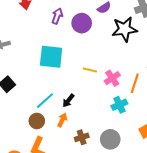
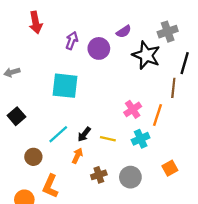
black star: (124, 29) -> (146, 55), turned 30
yellow line: (90, 70) -> (108, 139), moved
brown circle: (37, 121) -> (33, 157), moved

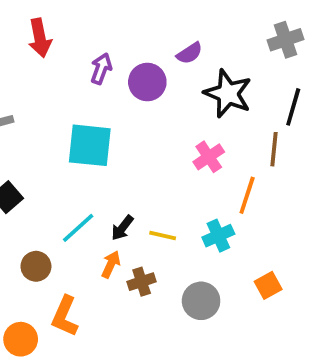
gray cross: (168, 32) -> (285, 40), moved
pink cross: (133, 109) -> (209, 157), moved
brown cross: (99, 175) -> (142, 282), moved

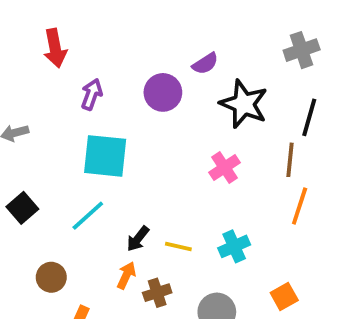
purple arrow: (101, 69) -> (92, 94), moved
orange line: (247, 195) -> (300, 206), moved
cyan line: (78, 228) -> (88, 216), moved

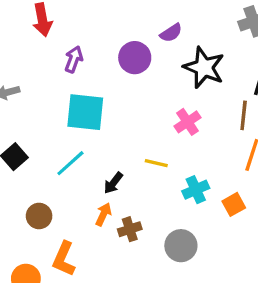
yellow line: (178, 246) -> (156, 163), moved
orange square: (284, 297) -> (234, 204), moved

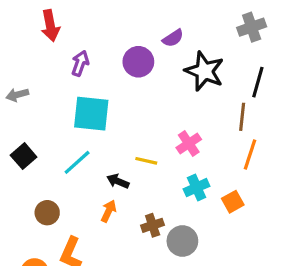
pink cross: (188, 122) -> (189, 144), moved
yellow line: (156, 163) -> (146, 161), moved
black arrow: (113, 183) -> (118, 181), turned 75
brown cross: (130, 229) -> (153, 225), moved

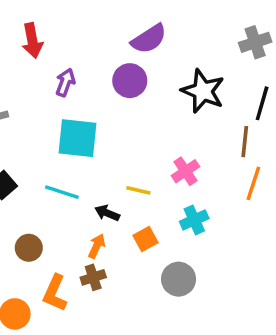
purple semicircle: (173, 38) -> (149, 39), moved, size x1.5
cyan line: (77, 162) -> (62, 192), turned 60
orange square: (233, 202) -> (145, 239), moved
brown cross: (153, 225) -> (93, 277), moved

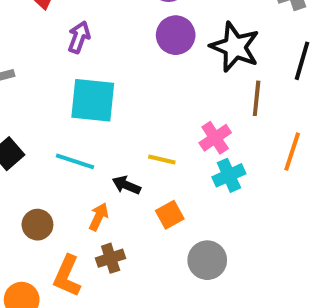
purple circle: (130, 81) -> (176, 35), moved
brown line: (245, 142) -> (257, 98), moved
cyan cross: (194, 220) -> (229, 175), moved
orange arrow: (97, 246) -> (99, 217), moved

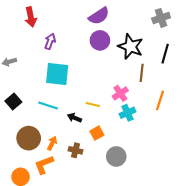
orange arrow: (99, 217) -> (52, 143), moved
brown circle: (37, 225) -> (29, 138), size x1.5
brown cross: (111, 258) -> (75, 150), moved, turned 32
orange L-shape: (67, 276) -> (44, 165), turned 45

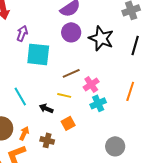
brown line: (142, 73) -> (71, 73), moved, turned 60
cyan square: (57, 74) -> (38, 54), moved
cyan line: (48, 106) -> (20, 96), turned 42
gray circle: (116, 156) -> (115, 146), moved

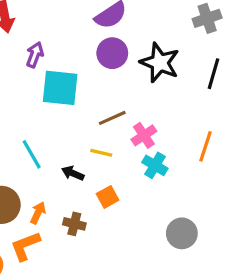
cyan cross: (98, 103) -> (155, 165), turned -35

